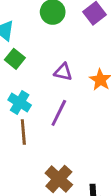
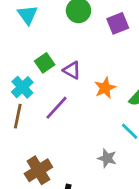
green square: (15, 59) -> (45, 63), moved

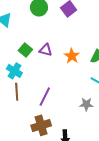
purple line: (57, 108) -> (45, 97), moved
brown cross: (38, 170) -> (41, 125), turned 30

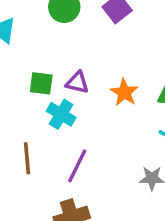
green square: (25, 50) -> (41, 83), turned -32
cyan cross: (14, 71) -> (61, 114), moved

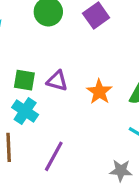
cyan cross: (61, 114) -> (25, 111), moved

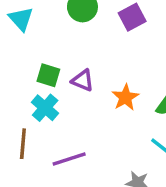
purple line: (54, 156) -> (69, 159), turned 36

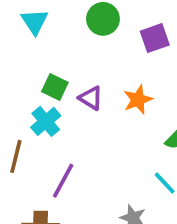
orange star: (125, 97) -> (138, 100), moved
purple line: (69, 159) -> (63, 181), turned -52

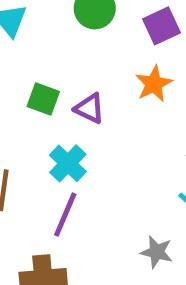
orange star: (138, 100) -> (154, 84), moved
cyan cross: (46, 121) -> (68, 163), moved

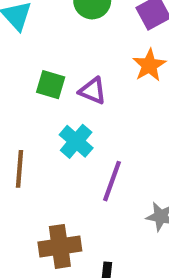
purple line: (65, 215) -> (112, 181), moved

